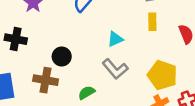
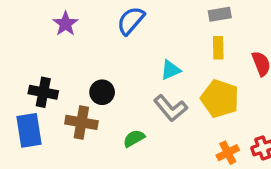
black cross: (16, 39) -> (43, 92), moved
yellow pentagon: (162, 75) -> (220, 99), moved

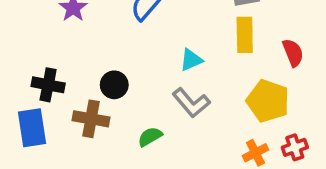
yellow rectangle: (218, 48) -> (245, 35), size x1.4
yellow pentagon: (220, 99) -> (268, 101), moved

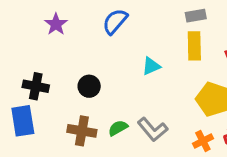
gray L-shape: (191, 103) -> (153, 129), moved
brown cross: (91, 119) -> (82, 131), moved

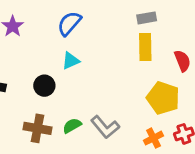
cyan triangle: (151, 66) -> (71, 61), moved

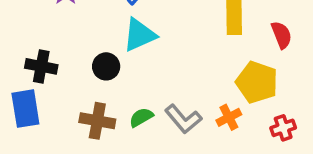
cyan triangle: (71, 61) -> (139, 35), size x1.5
orange cross: (153, 138) -> (229, 117), moved

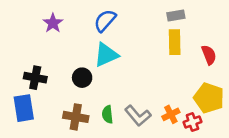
yellow pentagon: (257, 82) -> (209, 98), moved
green semicircle: (141, 117) -> (107, 114), turned -66
red cross: (283, 128) -> (192, 122), moved

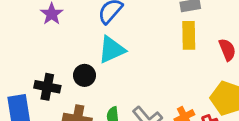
black cross: (35, 78) -> (47, 87), moved

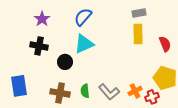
black cross: (47, 87) -> (39, 46), moved

